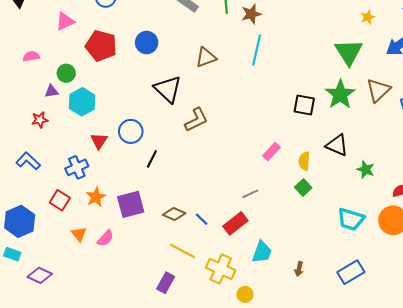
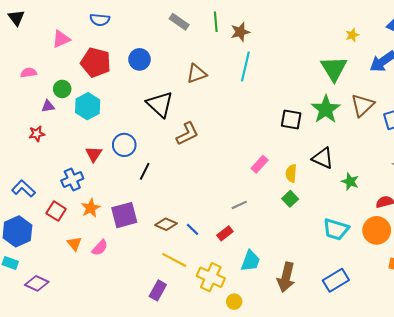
cyan hexagon: (82, 102) -> (88, 106), moved
blue L-shape: (28, 161) -> (23, 189), moved
red rectangle: (235, 223) -> (225, 233), size x0.7
brown arrow: (299, 269) -> (286, 277), size x2.0

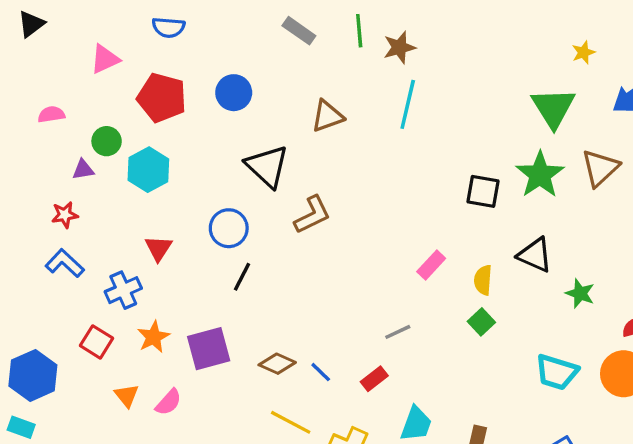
black triangle: (16, 18) -> (31, 24), turned 30
blue circle: (124, 145) -> (229, 228), moved
blue L-shape: (23, 189) -> (65, 263), moved

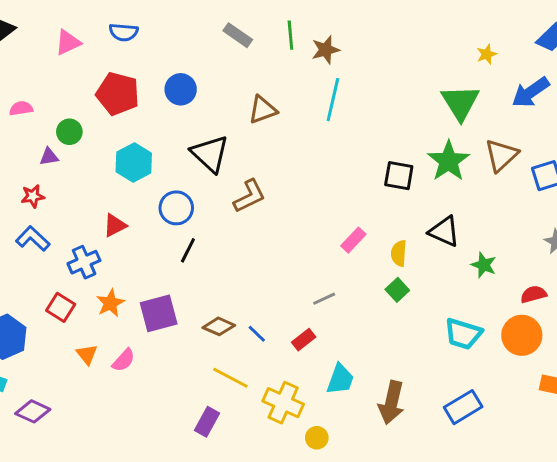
pink triangle: (105, 59) -> (68, 42), moved
cyan hexagon: (148, 170) -> (134, 163), moved
red triangle: (158, 248) -> (115, 225), turned 30

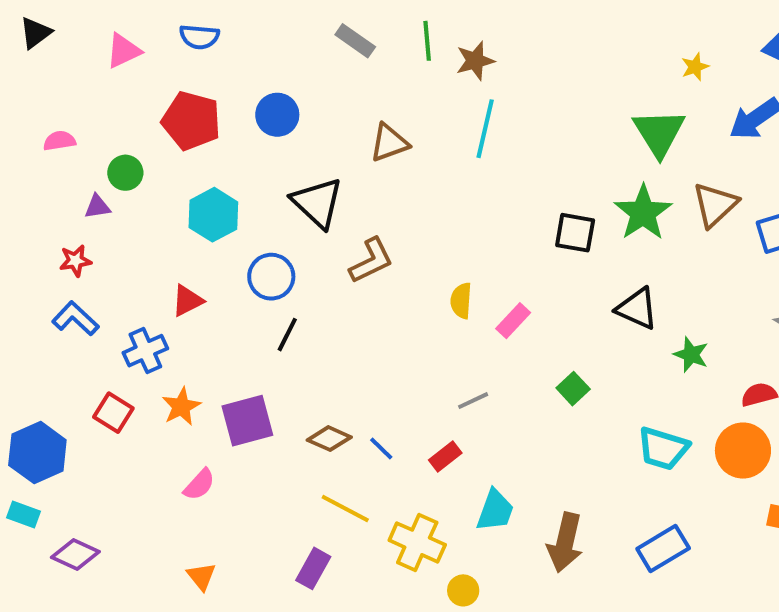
yellow semicircle: (399, 253) -> (461, 301), moved
orange triangle: (87, 354) -> (201, 576), moved

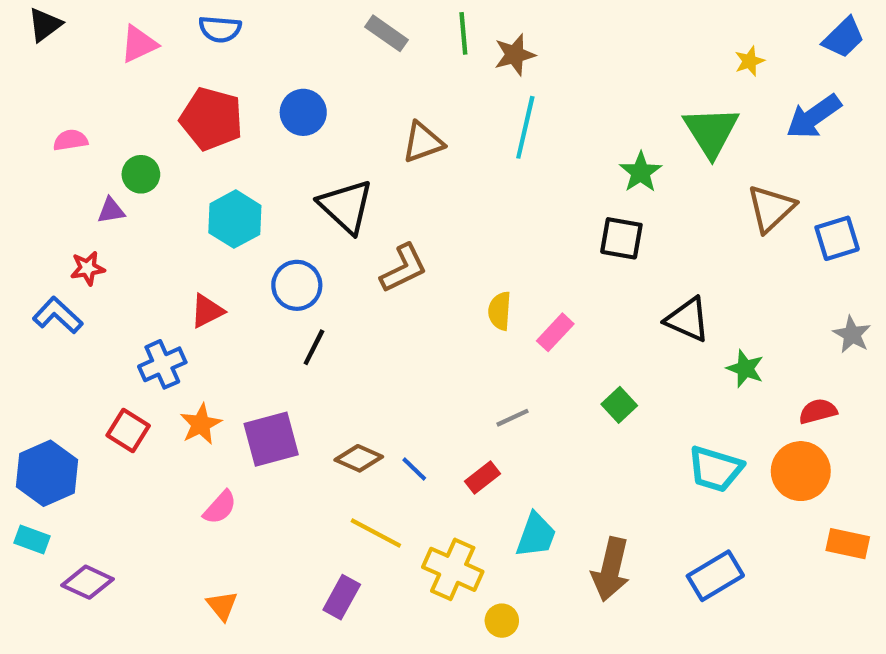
green star: (643, 213) -> (641, 172), moved, size x0.7
blue L-shape: (75, 319) -> (58, 315), moved

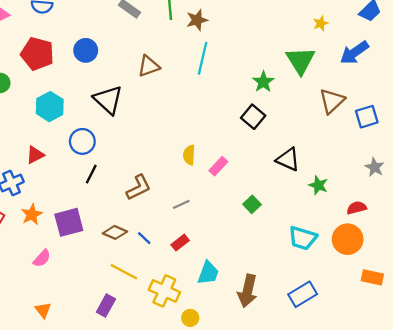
black square: (621, 238) -> (253, 117), turned 30
brown L-shape: (404, 268) -> (139, 188), moved
gray line: (512, 418) -> (181, 204), moved

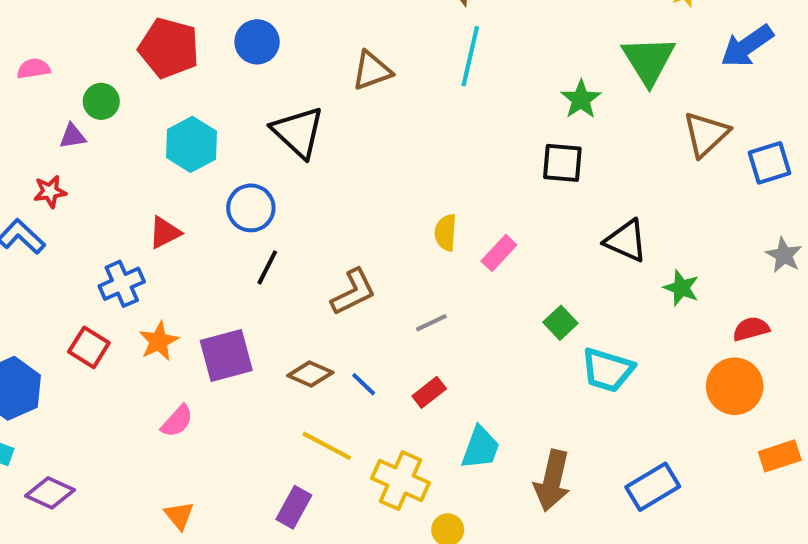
black square: (253, 117) -> (562, 163), turned -35
cyan trapezoid: (303, 238) -> (608, 370), moved
orange rectangle: (372, 277) -> (780, 456), turned -30

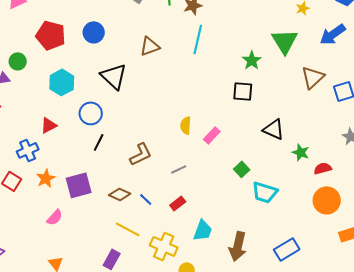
red semicircle: (751, 329) -> (323, 168), moved

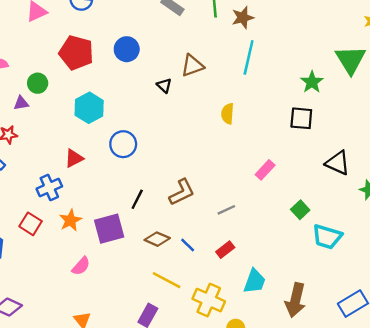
black triangle: (114, 76) -> (164, 86), moved, size x0.5
yellow semicircle: (186, 125) -> (227, 114), moved
black line: (99, 142) -> (137, 199), moved

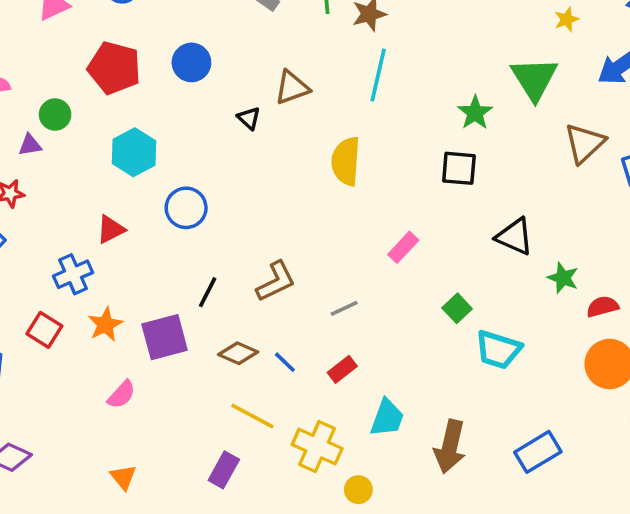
yellow semicircle: (227, 114) -> (346, 161), size x1.5

